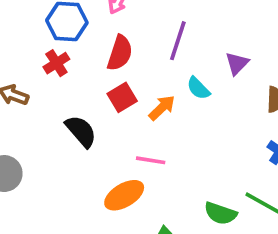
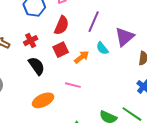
red cross: (56, 63) -> (31, 41), moved
purple triangle: (237, 63) -> (124, 37), size x1.5
orange ellipse: (124, 195) -> (43, 100), moved

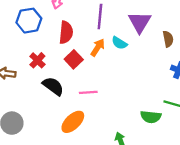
orange arrow: (82, 57) -> (98, 47), moved
pink line: (73, 85) -> (88, 92), moved

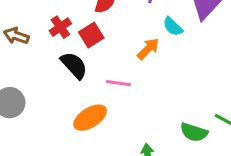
orange arrow: (98, 47) -> (148, 49), moved
red square: (74, 59) -> (91, 35), moved

